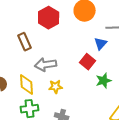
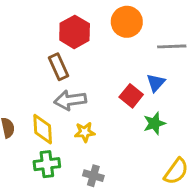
brown rectangle: (25, 42) -> (59, 67), moved
blue triangle: (101, 44) -> (156, 83), moved

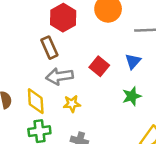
red square: (131, 96) -> (99, 66), moved

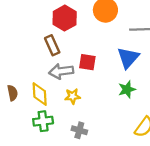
blue triangle: (133, 61) -> (128, 58), size x1.5
red square: (99, 66) -> (87, 62), moved, turned -30

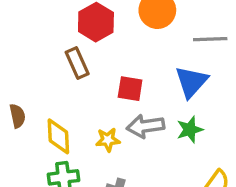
gray arrow: (61, 71) -> (145, 126), moved
brown semicircle: (12, 93) -> (17, 116), moved

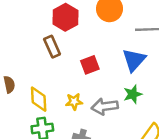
red square: (130, 89) -> (90, 65), turned -30
gray arrow: (145, 126) -> (105, 106), moved

